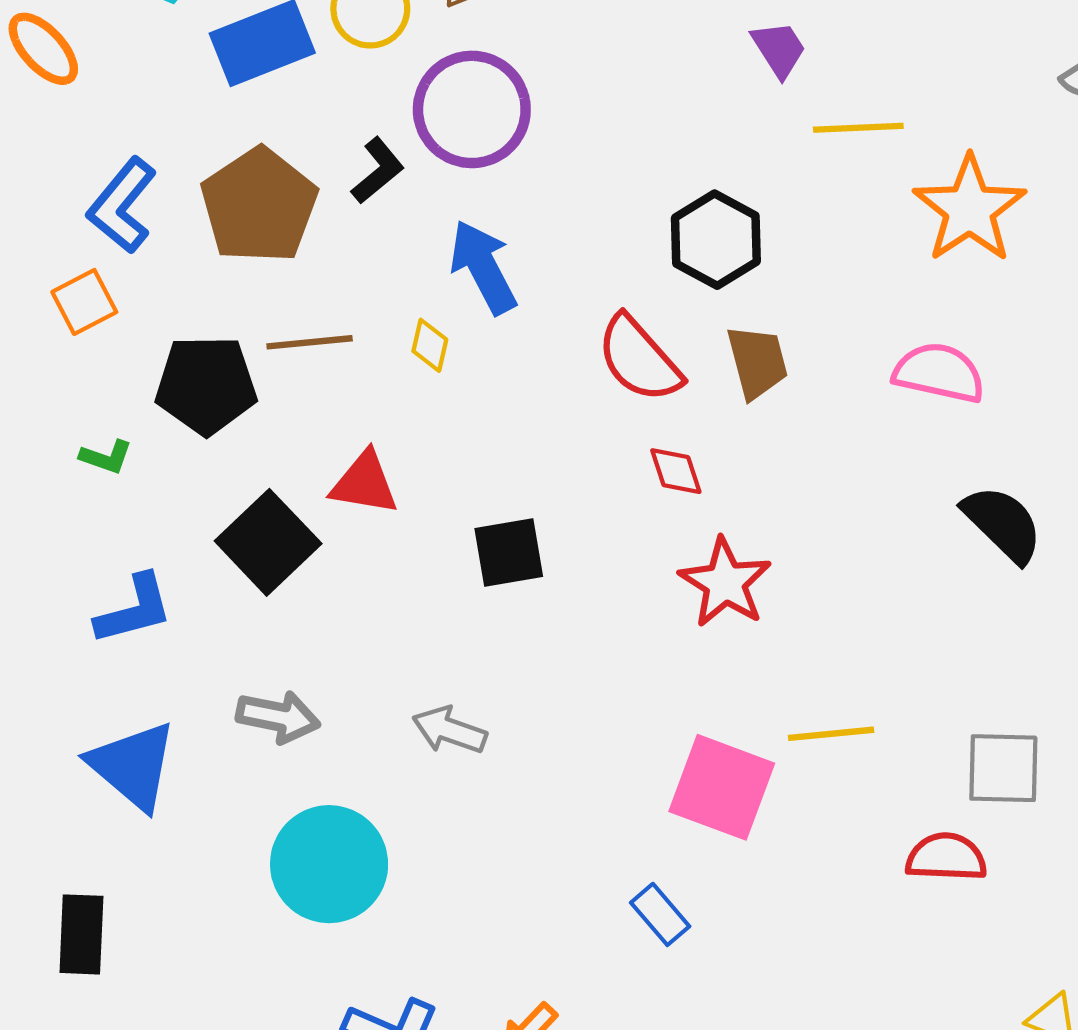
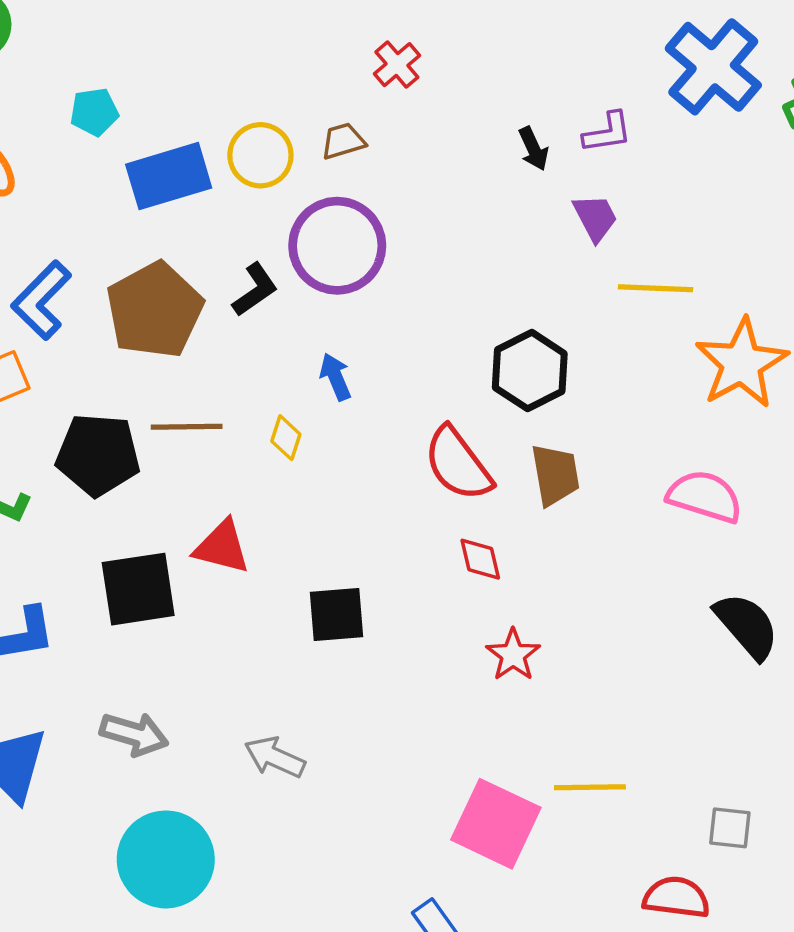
blue arrow: (483, 267) -> (335, 377), size x0.6
black square: (268, 542) -> (138, 589), turned 30
red star: (725, 583) -> (513, 655), size x0.7
gray square: (1003, 768) -> (730, 828), size x0.7

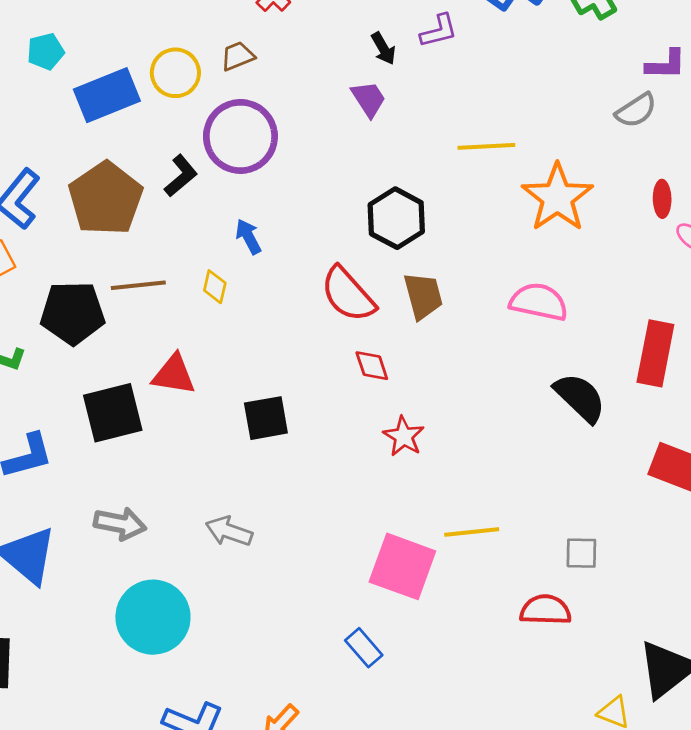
purple trapezoid: (595, 218) -> (369, 99), moved

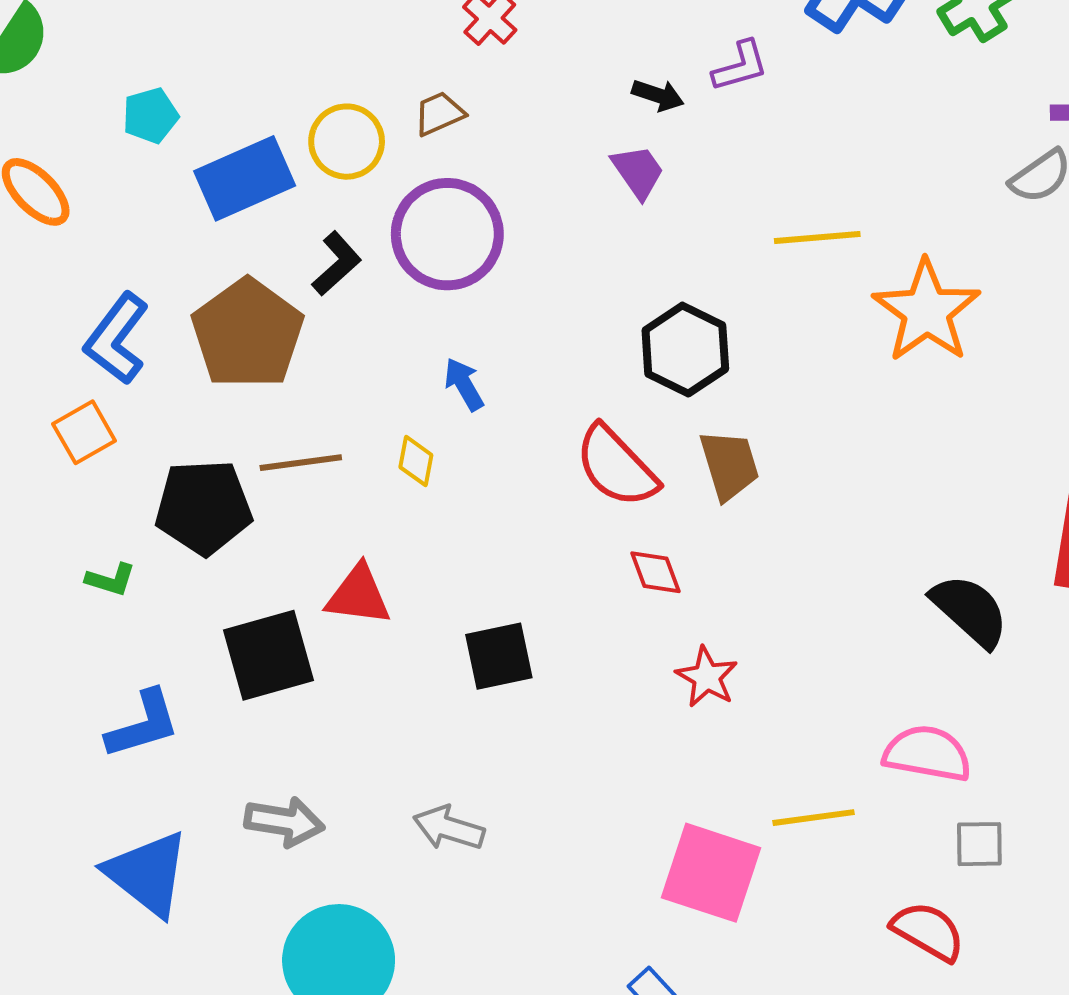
black arrow: (383, 49) -> (658, 95), turned -40
black L-shape: (181, 176) -> (337, 264), moved
pink semicircle: (539, 302) -> (927, 753), moved
red semicircle: (546, 610) -> (928, 931), turned 30

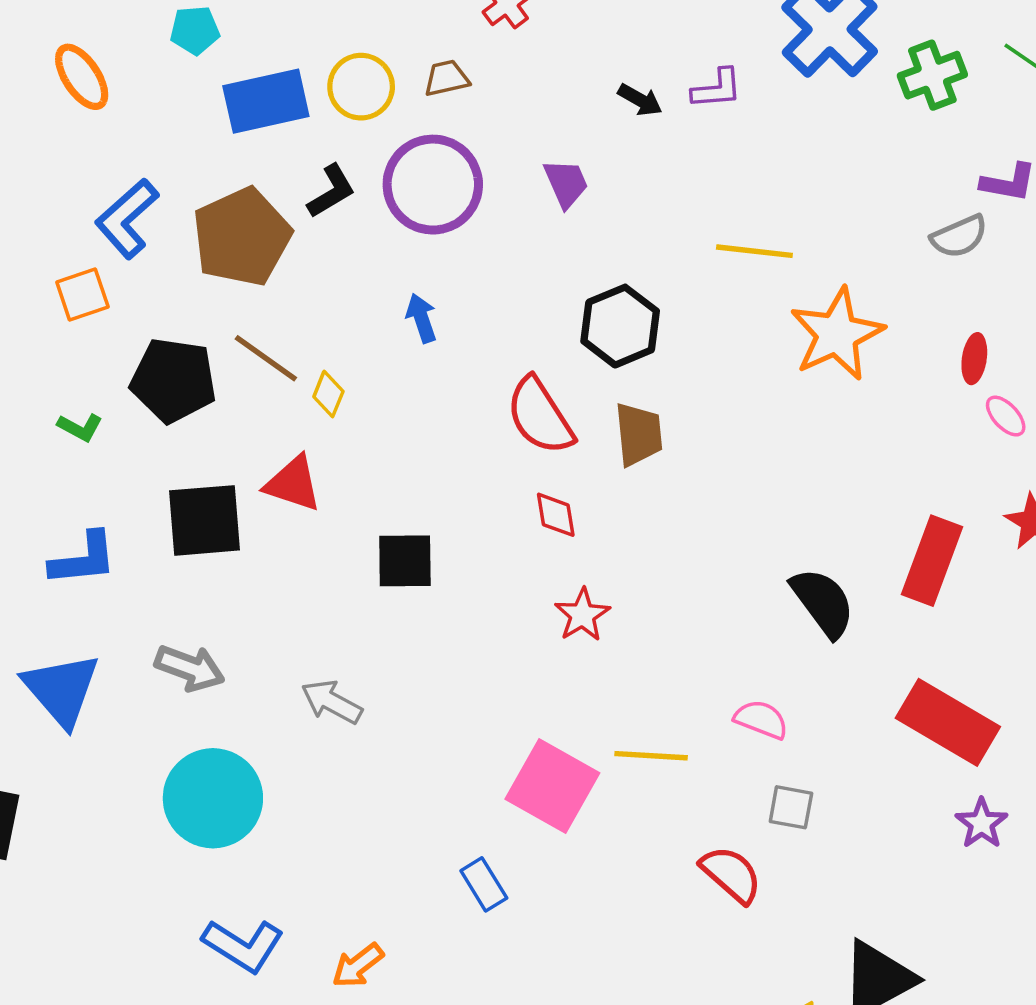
purple trapezoid: (638, 172) -> (566, 183), moved
yellow diamond: (416, 461) -> (328, 394), moved
brown line: (301, 463) -> (266, 358), turned 32
pink semicircle: (927, 753) -> (761, 719), size x0.7

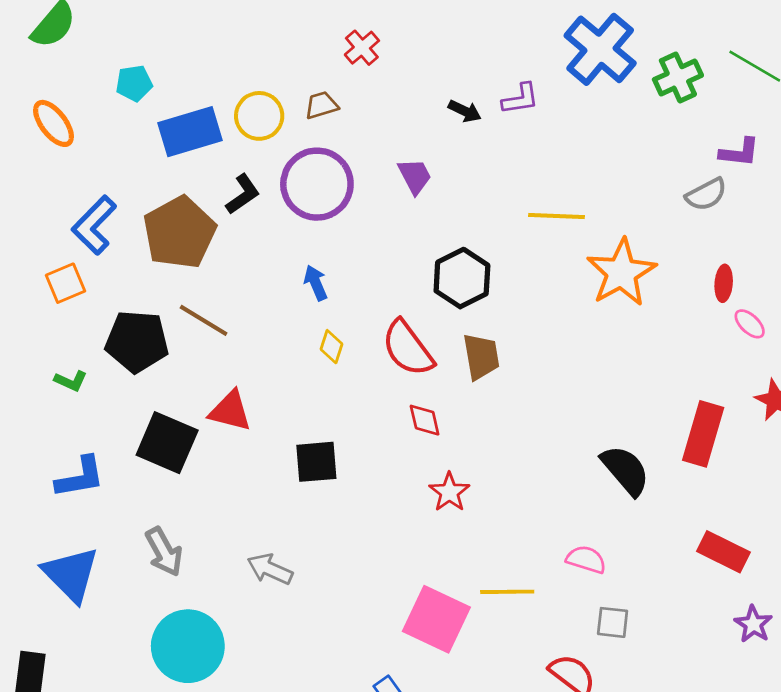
yellow diamond: (328, 394) -> (331, 347), moved
black square: (205, 520) -> (167, 443), turned 32
gray arrow: (190, 668) -> (164, 552), turned 45
red rectangle: (948, 722) -> (723, 552), size x0.7

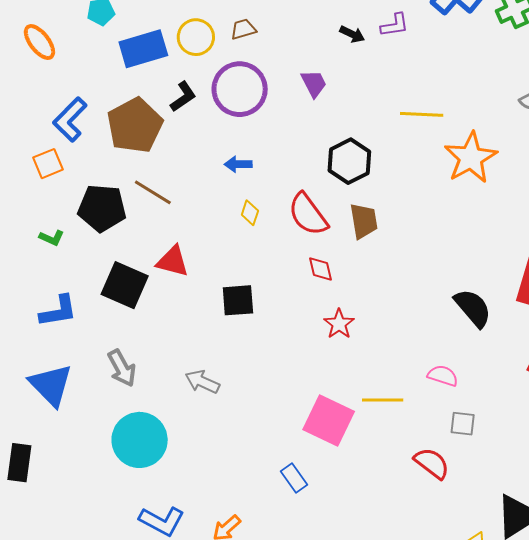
blue arrow: (316, 283) -> (238, 164), turned -68

